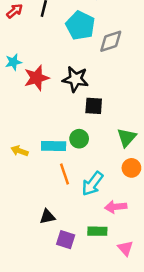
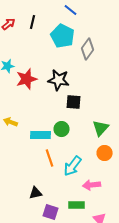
gray diamond: (111, 41) -> (88, 49), turned -35
yellow arrow: (19, 151) -> (11, 122), moved

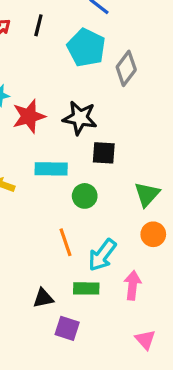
cyan rectangle: (41, 135) -> (51, 169), moved
pink arrow: (92, 185) -> (133, 285), turned 102
green rectangle: (77, 205) -> (86, 288), moved

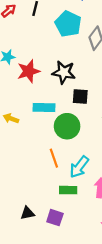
green circle: (85, 196) -> (67, 126), size x1.5
black triangle: (43, 298) -> (27, 213), moved

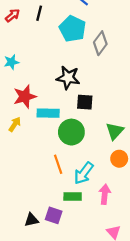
red star: (29, 71) -> (25, 97), moved
yellow arrow: (11, 119) -> (15, 124), turned 104
purple square: (55, 218) -> (54, 215), moved

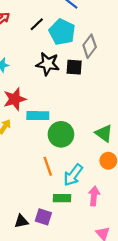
black line: (39, 13) -> (37, 24), moved, turned 32
black star: (68, 78) -> (48, 64), moved
black square: (85, 102) -> (74, 67), moved
green triangle: (115, 131) -> (104, 133), turned -36

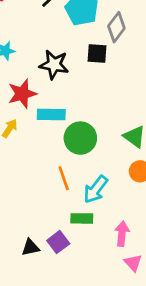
black star: (48, 64) -> (54, 65), moved
pink arrow: (94, 196) -> (122, 234), moved
purple square: (43, 217) -> (58, 242), turned 35

